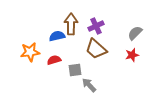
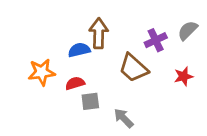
purple cross: (96, 26) -> (156, 40), moved
gray semicircle: (135, 33) -> (188, 30), moved
gray square: (75, 70) -> (90, 101), moved

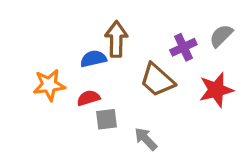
red star: (183, 76) -> (216, 90), size x1.5

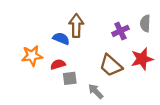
gray semicircle: (221, 36) -> (145, 23), turned -42
blue semicircle: (93, 59) -> (61, 38), turned 35
brown trapezoid: (157, 80) -> (111, 65), moved

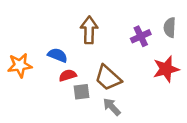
blue semicircle: (61, 38) -> (58, 55), moved
orange star: (32, 56) -> (20, 65), moved
brown trapezoid: (111, 65) -> (108, 78), moved

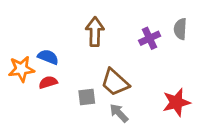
blue semicircle: (58, 55) -> (48, 57), moved
red star: (166, 69) -> (176, 102), moved
red semicircle: (68, 75) -> (48, 82), moved

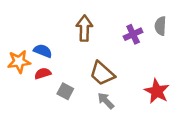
gray square: (87, 97) -> (65, 91), moved, turned 35
red star: (176, 102) -> (157, 91), turned -30

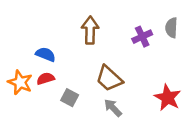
orange star: (19, 62) -> (20, 82), moved, turned 30

